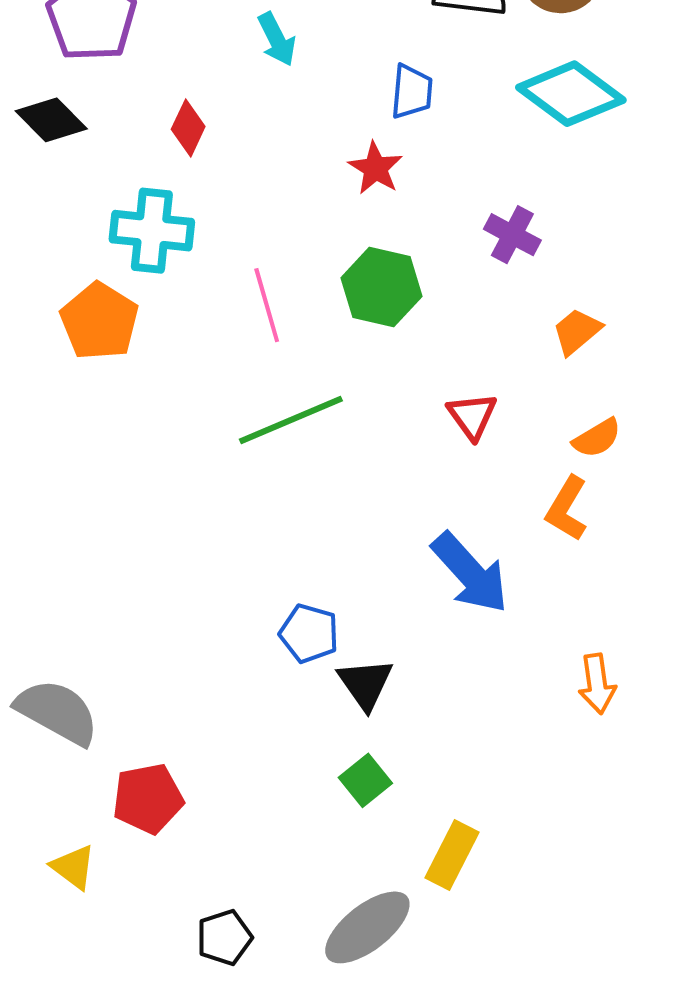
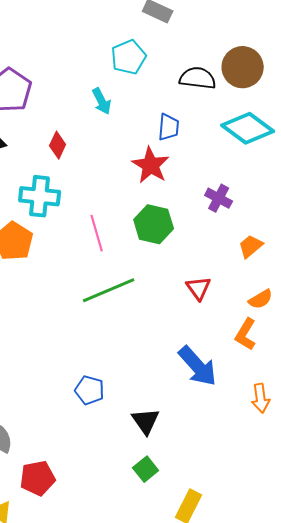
red star: (375, 168) -> (151, 165), size x1.4
blue pentagon: (309, 633) -> (90, 390), moved
orange arrow: (597, 684) -> (261, 398), moved

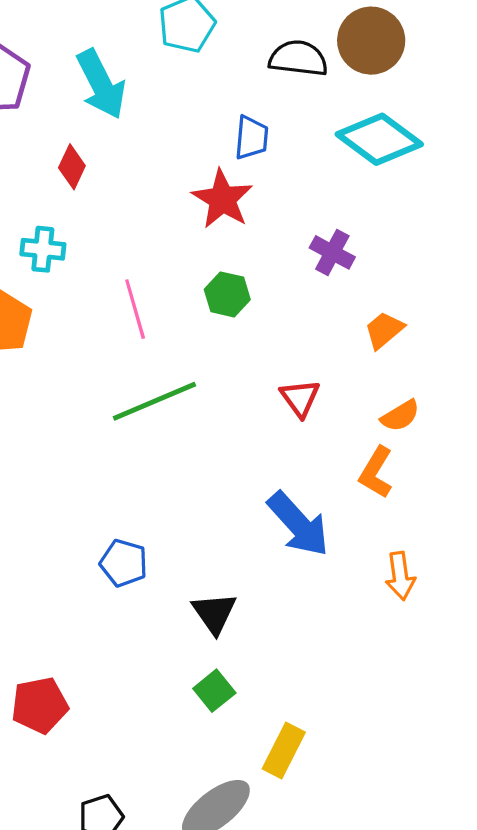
cyan arrow: (102, 101) -> (101, 84), moved, size x1.6
cyan cross: (40, 196) -> (43, 249), size x0.7
green hexagon: (154, 224) -> (227, 294), size x0.7

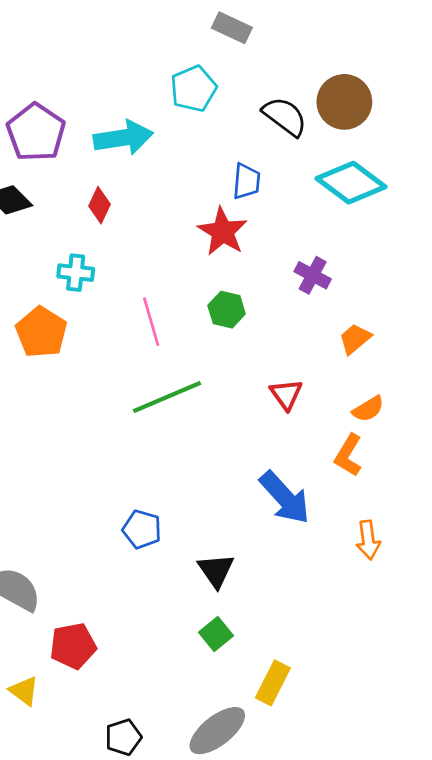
black semicircle: (298, 58) -> (285, 116), turned 30
cyan arrow: (101, 84) -> (123, 138), turned -72

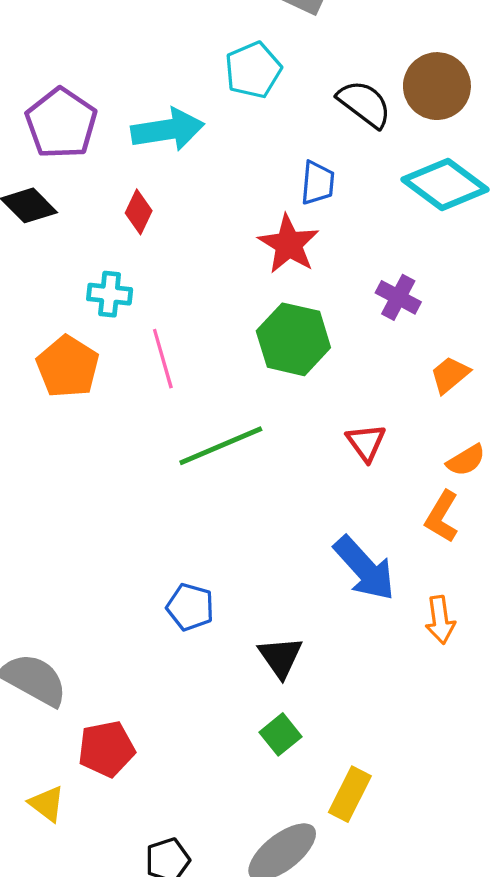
green hexagon: (227, 310) -> (293, 339), size x1.6
pink line: (151, 322) -> (163, 359), moved
orange arrow: (368, 540) -> (440, 620), moved

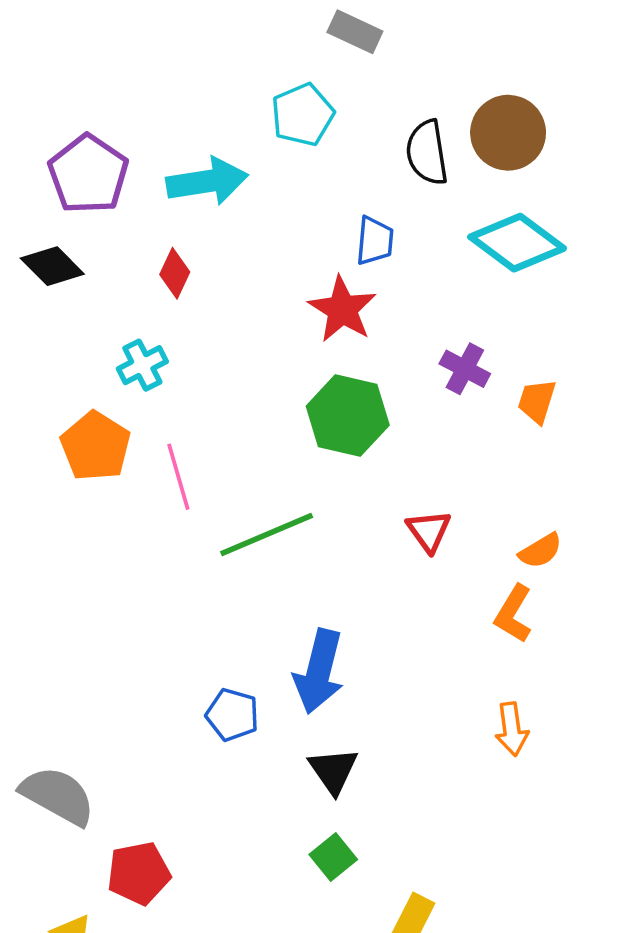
black semicircle: (364, 104) -> (427, 153), turned -136
cyan cross: (110, 294) -> (142, 365), turned -33
pink line: (163, 359) -> (178, 477), moved
orange trapezoid: (450, 375) -> (537, 401), moved, turned -33
blue arrow: (364, 568) -> (319, 671), moved, turned 56

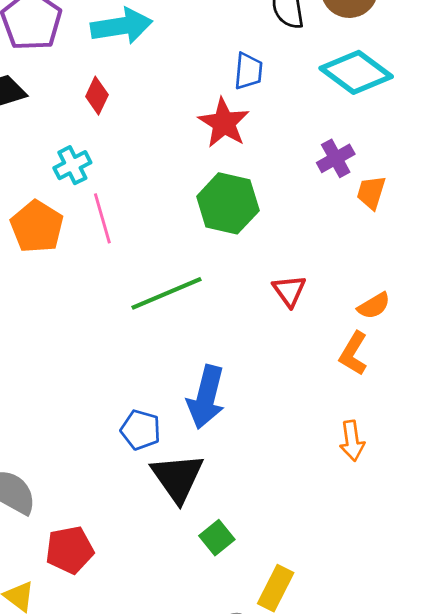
purple cross: (465, 369) -> (336, 158), moved, turned 33
pink line: (178, 477) -> (102, 218), moved
black triangle: (333, 771) -> (177, 478), moved, size x1.4

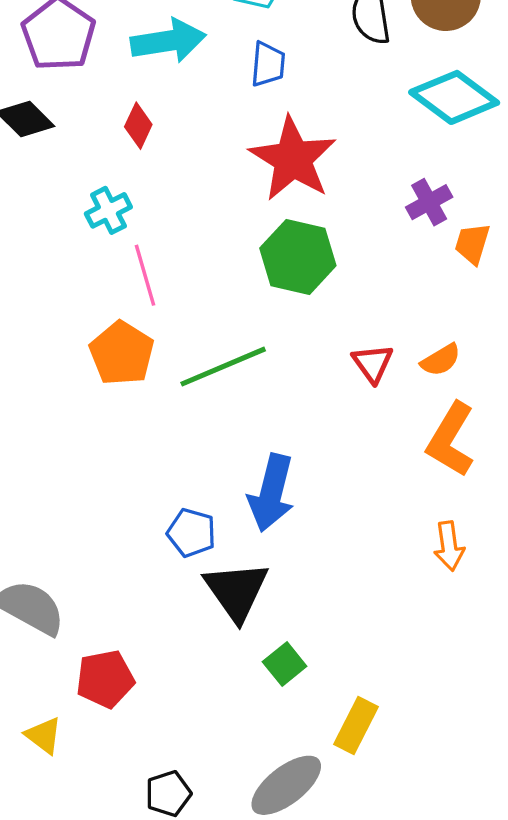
blue trapezoid: (248, 71) -> (268, 64), moved
red star: (224, 123) -> (293, 159), size x1.4
orange pentagon: (37, 227) -> (122, 353), moved
orange semicircle: (374, 306) -> (441, 360), moved
orange L-shape: (353, 353) -> (451, 440), size x1.4

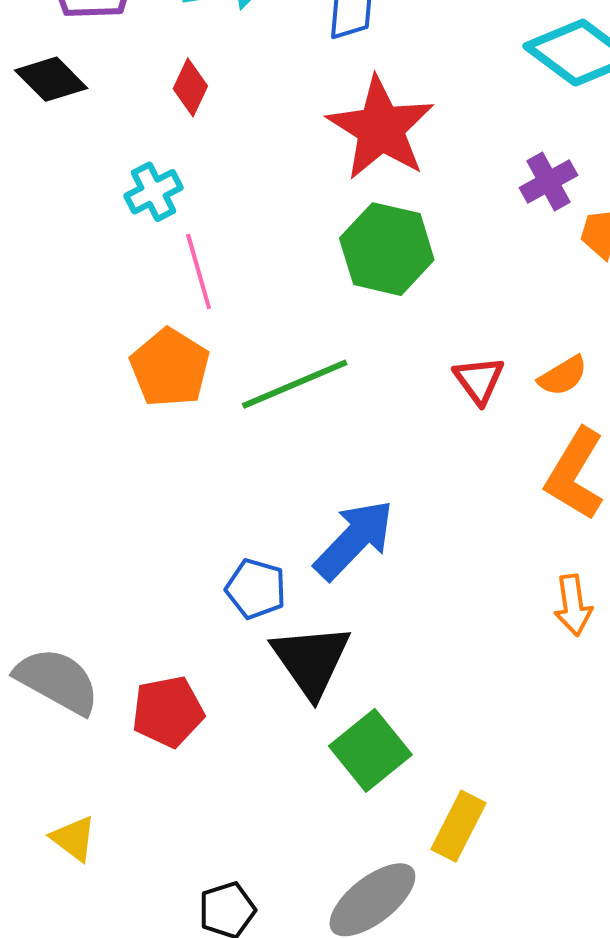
blue arrow: (271, 493) -> (354, 540), turned -150
green square: (285, 664) -> (370, 750), size x1.5
red pentagon: (105, 679) -> (168, 712), moved

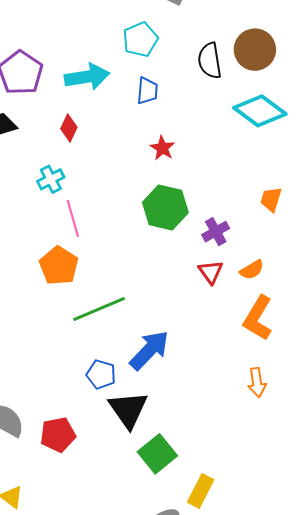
red star: (381, 128) -> (162, 148), size x0.5
purple cross: (548, 182) -> (216, 232), moved
green line: (295, 384) -> (99, 309), moved

